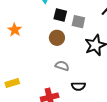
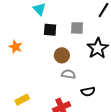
black square: (60, 15) -> (50, 30), moved
brown circle: (57, 38) -> (62, 55), moved

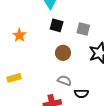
gray semicircle: (68, 74) -> (64, 80), moved
yellow rectangle: (22, 100) -> (14, 78), moved

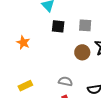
brown circle: (63, 53) -> (82, 52), moved
gray semicircle: (64, 80) -> (65, 81), moved

